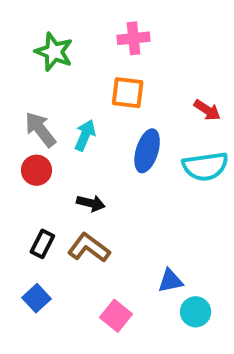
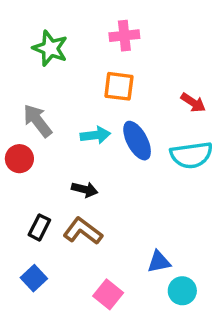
cyan arrow: (85, 135) -> (95, 135), moved, turned 60
blue ellipse: (147, 151) -> (137, 141), turned -45
red circle: (37, 170) -> (19, 159), moved

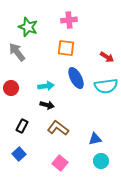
gray arrow: (38, 121) -> (17, 52), moved
cyan arrow: (95, 135) -> (46, 86), moved
brown L-shape: (83, 231) -> (58, 128), moved
blue triangle: (159, 262) -> (95, 139), moved

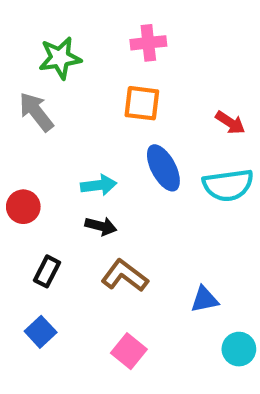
green star: (28, 27) -> (60, 58), turned -30
red circle: (11, 88) -> (23, 207), moved
cyan circle: (101, 161) -> (239, 349), moved

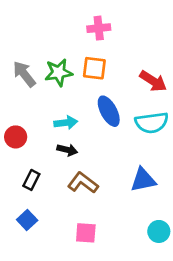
green star: (60, 58) -> (59, 72), moved
red arrow: (230, 123) -> (153, 81), size x1.4
blue triangle: (204, 299) -> (143, 180), moved, size x1.4
pink square: (129, 351) -> (86, 233), turned -35

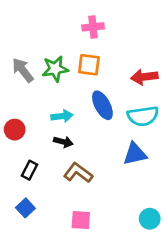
red arrow: (153, 81) -> (144, 77), turned 140
blue triangle: (143, 180) -> (135, 154), moved

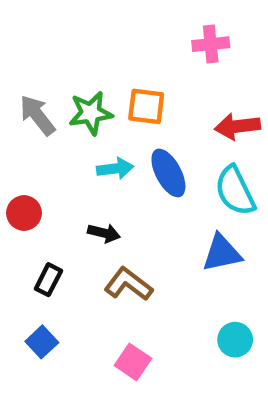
pink cross: (93, 27) -> (211, 44), moved
cyan arrow: (62, 116) -> (115, 169), moved
cyan semicircle: (143, 116) -> (235, 191), turned 72
cyan circle: (150, 219) -> (235, 340), moved
pink square: (81, 220) -> (133, 362), turned 30

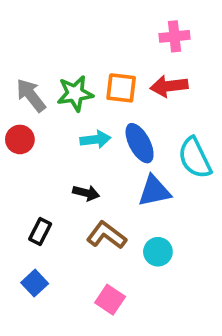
red arrow: (237, 126) -> (169, 86), moved
red circle: (24, 213) -> (20, 139), moved
blue triangle: (222, 253) -> (154, 191), moved
cyan circle: (235, 340) -> (158, 252), moved

